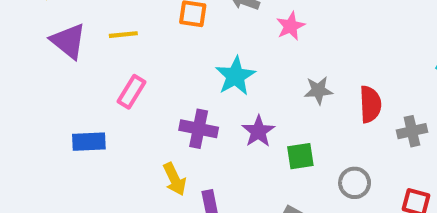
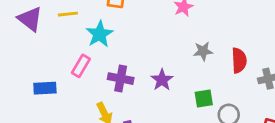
cyan star: (235, 76) -> (100, 34), moved
pink rectangle: (131, 92) -> (81, 66), moved
green square: (300, 156) -> (204, 98), moved

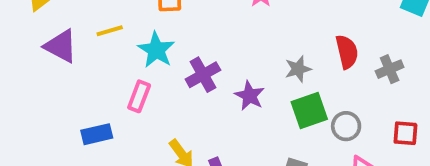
gray star: (203, 51) -> (298, 69), moved
purple cross: (121, 79) -> (203, 75), moved, turned -30
green square: (204, 98) -> (309, 110), size x1.4

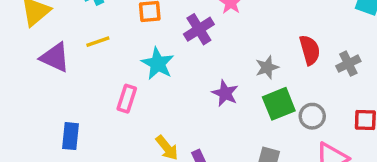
cyan star: (156, 50) -> (158, 64), moved
purple cross: (203, 75) -> (199, 29), moved
blue rectangle: (97, 134) -> (71, 136), moved, turned -68

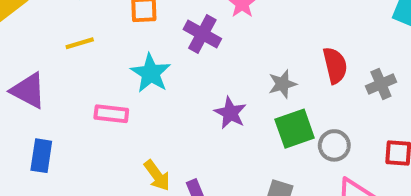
purple cross: (199, 29) -> (202, 34), turned -32
purple triangle: (55, 57) -> (28, 91), moved
pink rectangle: (127, 99) -> (111, 114), turned 76

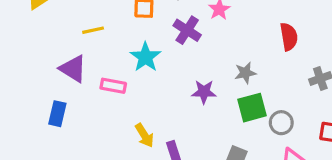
red semicircle: (335, 65) -> (289, 37), moved
purple triangle: (28, 91) -> (73, 69), moved
purple star: (230, 113) -> (204, 92), turned -30

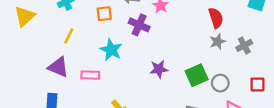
yellow line: (93, 30) -> (69, 36), turned -42
gray star: (245, 73) -> (218, 42), moved

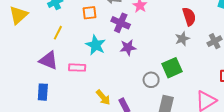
gray star: (218, 42) -> (182, 39), moved
purple star: (159, 69) -> (128, 47), moved
gray circle: (220, 83) -> (151, 80), moved

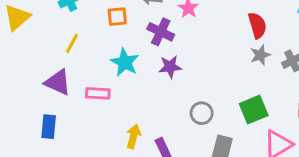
gray star: (182, 39) -> (260, 55), moved
green square: (172, 68) -> (254, 110), moved
yellow arrow: (103, 97) -> (133, 136), turned -126

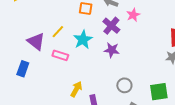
yellow line: (72, 43) -> (58, 32), moved

